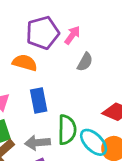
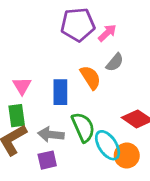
orange semicircle: (25, 63) -> (90, 77), moved, turned 30
green semicircle: (67, 130) -> (83, 127), turned -36

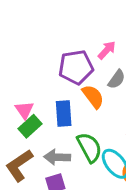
purple pentagon: (78, 25) -> (76, 67), moved
green rectangle: (17, 116) -> (30, 126), moved, turned 60

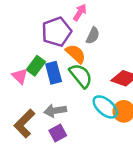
green rectangle: (30, 126) -> (36, 66), moved
green semicircle: (89, 147) -> (81, 76), moved

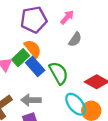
purple pentagon: (57, 32) -> (34, 20), moved
orange semicircle: (76, 54) -> (33, 49), moved
blue rectangle: (54, 73) -> (35, 67), turned -36

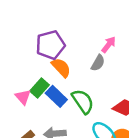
pink arrow: (67, 17) -> (109, 45), moved
orange semicircle: (33, 49) -> (61, 67), moved

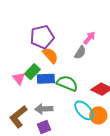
blue rectangle: (56, 96) -> (46, 79), turned -48
green semicircle: (83, 101) -> (67, 83), turned -35

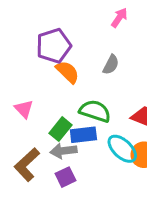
pink arrow: (89, 38) -> (119, 18), moved
green rectangle: (32, 72) -> (60, 129), moved
blue rectangle: (46, 79) -> (83, 135), moved

